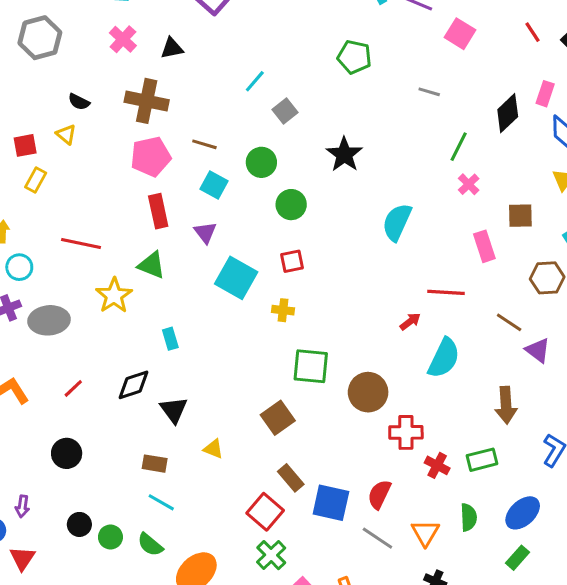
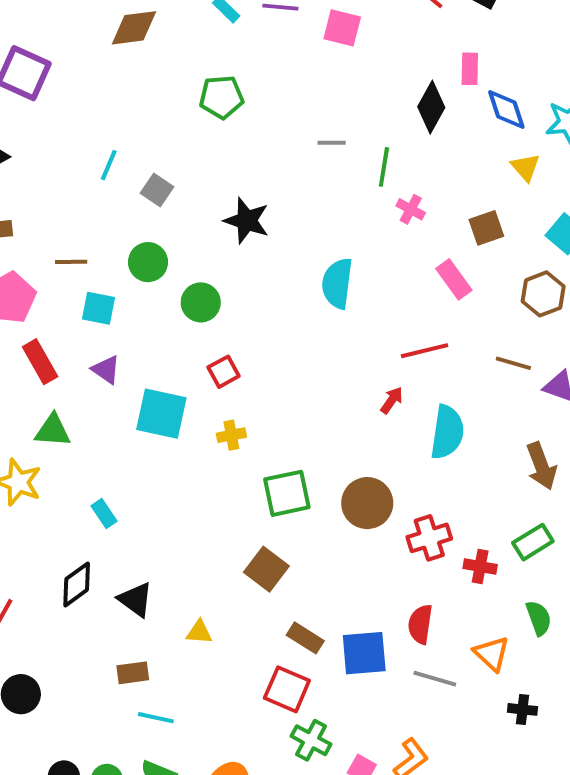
gray line: (429, 92) -> (332, 143), moved

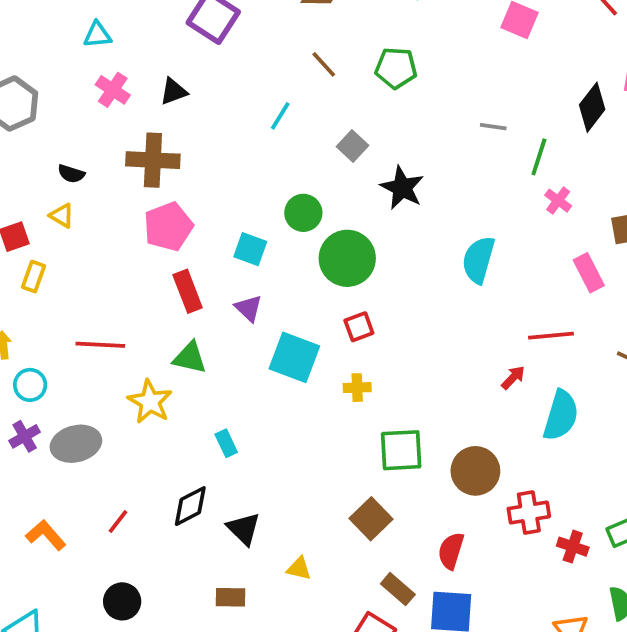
gray square: (157, 190) -> (353, 146), moved
brown line: (71, 262) -> (324, 64), moved, turned 40
green circle: (201, 302) -> (347, 258), size x1.5
red semicircle: (420, 624) -> (451, 551), moved

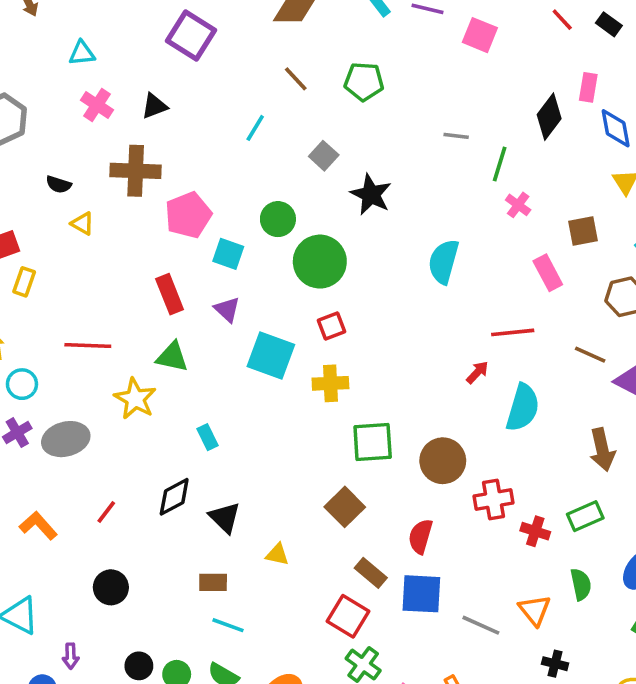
yellow triangle: (62, 216) -> (82, 224), moved
pink pentagon: (168, 227) -> (188, 215), moved
yellow cross: (357, 388) -> (330, 383), size x1.4

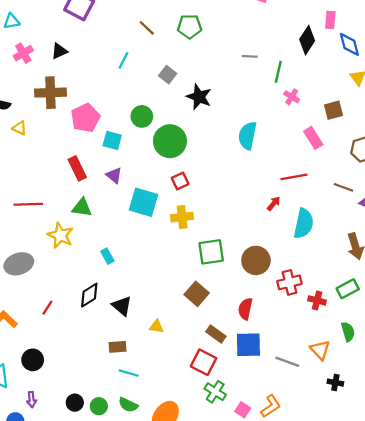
pink cross: (97, 105) -> (23, 53), turned 30
black circle: (111, 587) -> (33, 360), moved

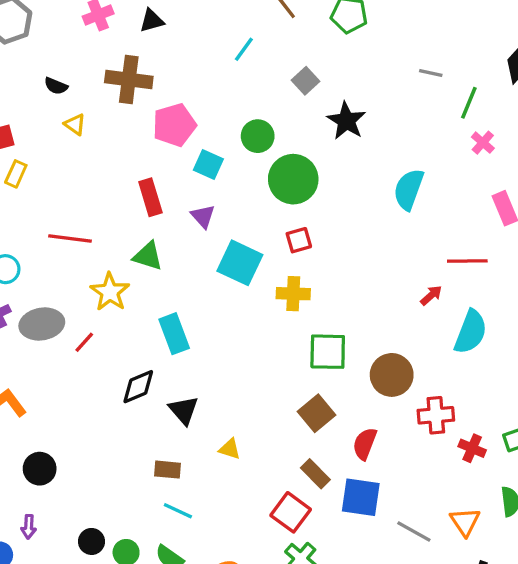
cyan rectangle: (107, 256) -> (174, 334), size x1.6
brown square: (197, 294) -> (316, 413), moved
red line: (47, 308) -> (84, 342), moved

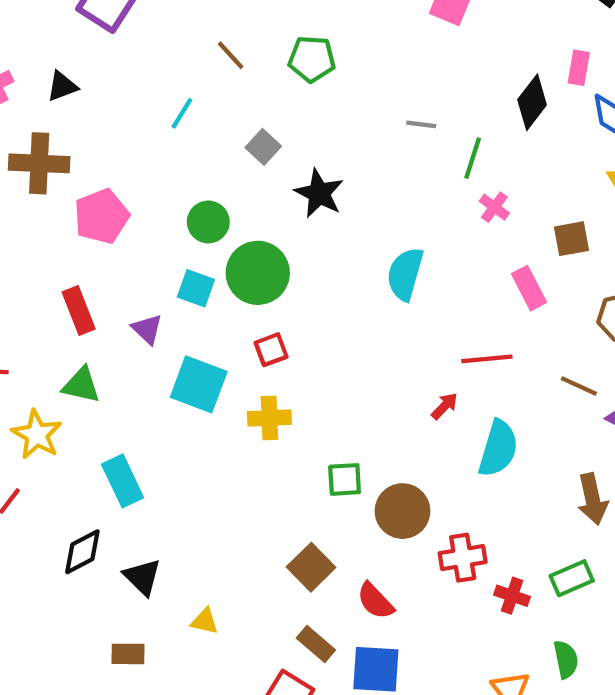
cyan square: (208, 165) -> (196, 288), moved
green square: (328, 352) -> (345, 479), moved, size x0.7
red semicircle: (365, 444) -> (375, 601), turned -60

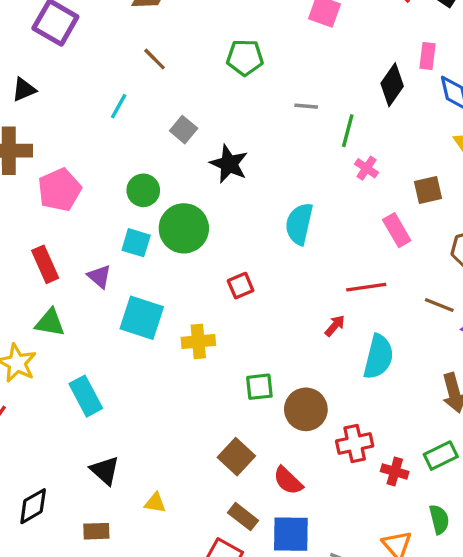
green pentagon: (312, 59) -> (245, 58), moved
red square: (271, 350) -> (241, 286), moved
black diamond: (82, 552) -> (33, 506), moved

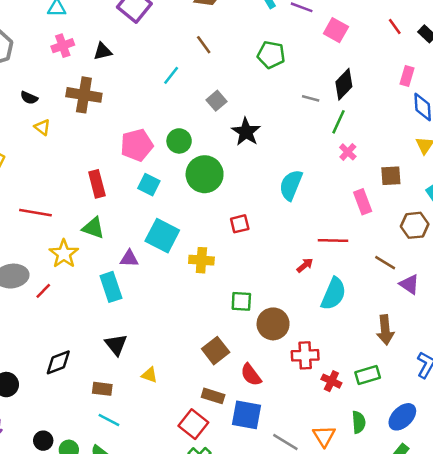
black diamond: (392, 85) -> (344, 84), moved
pink pentagon: (59, 190) -> (137, 145), moved
cyan square: (136, 243) -> (149, 185), moved
purple triangle: (99, 276) -> (129, 259), moved, turned -48
brown rectangle: (243, 517) -> (213, 396), turned -30

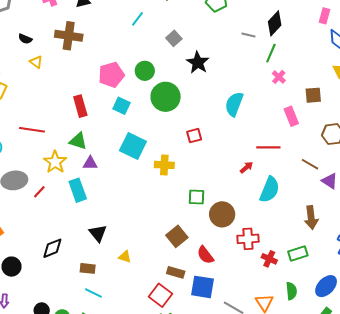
purple triangle: (129, 259) -> (90, 163), moved
cyan rectangle: (111, 287) -> (78, 190), moved

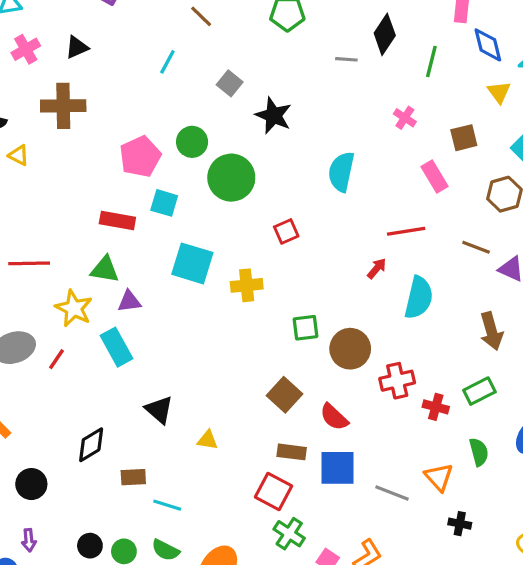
green line: (271, 53) -> (431, 62), moved
red rectangle: (80, 106) -> (117, 221), moved, turned -55
brown rectangle: (88, 268) -> (133, 477), moved

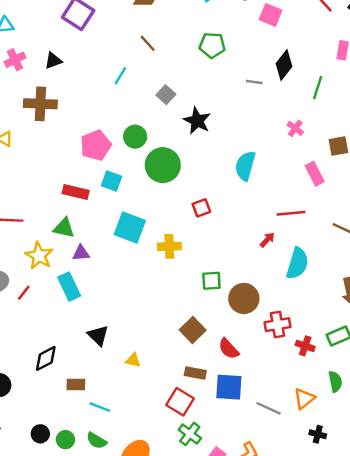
orange triangle: (439, 477) -> (304, 399), turned 30

